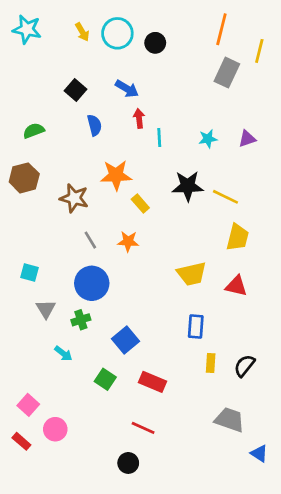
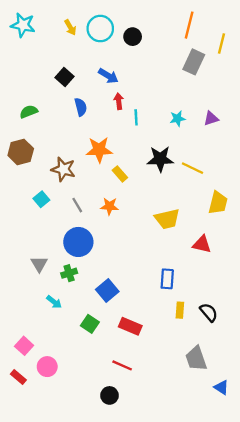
yellow trapezoid: (238, 237) -> (218, 203), moved
cyan square: (30, 272) -> (41, 199), moved, turned 35
yellow trapezoid: (192, 274) -> (167, 219), moved
black semicircle: (244, 366) -> (209, 312), turned 102
gray trapezoid: (230, 420) -> (196, 359), turned -128

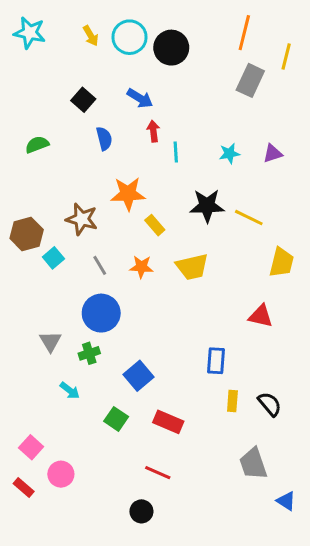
black circle: (133, 37) -> (171, 48), size x1.5
brown hexagon: (21, 152) -> (27, 234), moved
yellow trapezoid: (167, 219) -> (192, 267), moved

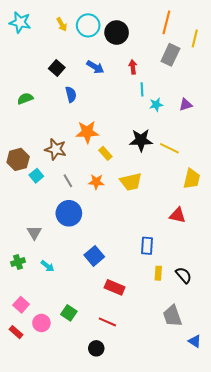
red arrow: (153, 131) -> (133, 67), moved
cyan line: (176, 152) -> (142, 89), moved
green cross: (89, 353) -> (18, 262), moved
green square: (116, 419) -> (69, 313), moved

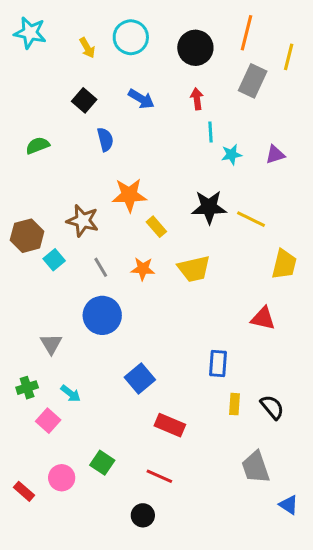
yellow arrow: (62, 24) -> (87, 48), moved
black circle: (117, 33) -> (195, 48), moved
pink square: (21, 305) -> (48, 421), moved

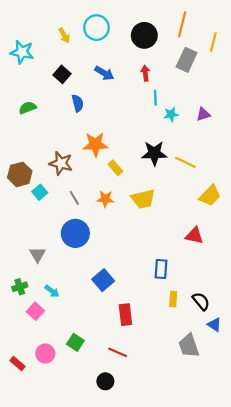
cyan star: (30, 33) -> (22, 52), moved
yellow trapezoid: (284, 264) -> (210, 196), turned 30
red rectangle: (170, 425) -> (125, 315), turned 60
blue triangle: (289, 505) -> (214, 325), moved

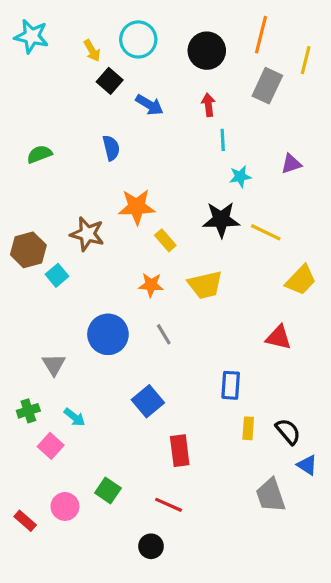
cyan star: (22, 52) -> (31, 36), moved
black square: (62, 74) -> (110, 81), moved
cyan star: (171, 114) -> (240, 177), moved
gray line: (74, 198) -> (164, 334), moved

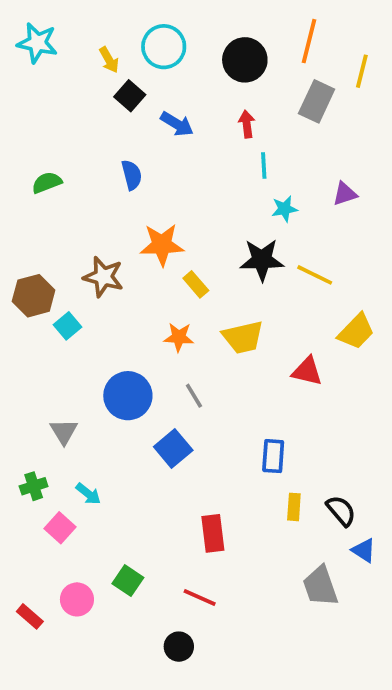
red triangle: (278, 337) -> (307, 371), moved
blue square: (148, 401) -> (173, 448), moved

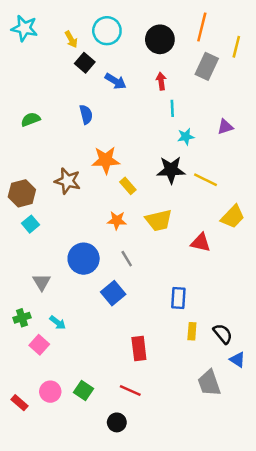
cyan square: (68, 326) -> (31, 224), moved
green square: (128, 581) -> (84, 390), moved

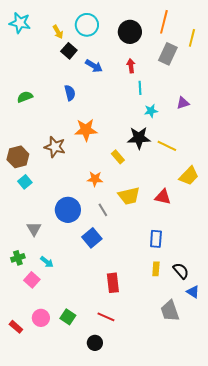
yellow rectangle: (128, 186) -> (118, 157), moved
yellow trapezoid: (159, 220) -> (129, 196), moved
blue rectangle: (178, 298) -> (156, 239), moved

